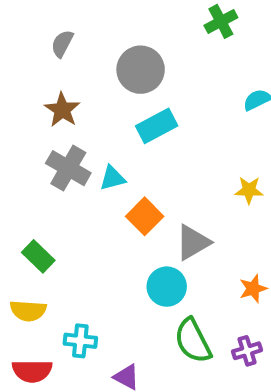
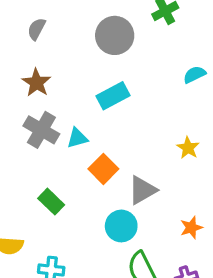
gray circle: (141, 70) -> (115, 35), moved
yellow star: (249, 190) -> (188, 148), turned 30
green rectangle: (38, 256) -> (51, 202), moved

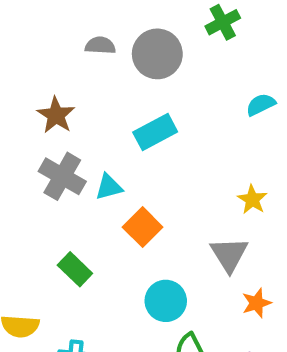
gray semicircle: (37, 29) -> (100, 45), moved, turned 65
gray triangle: (142, 190) -> (229, 254), moved, turned -32

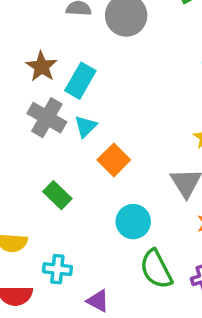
cyan rectangle: (155, 132) -> (80, 81), moved, turned -32
cyan triangle: (109, 187) -> (86, 126), turned -30

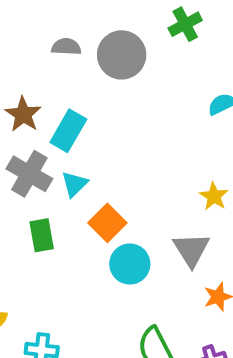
green rectangle: (57, 195) -> (42, 235), moved, turned 36
cyan circle: (133, 222) -> (130, 264), moved

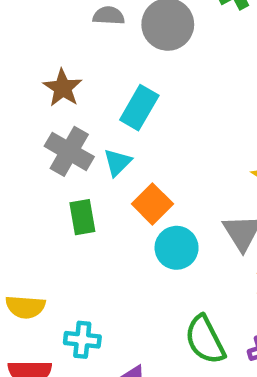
cyan rectangle: (68, 131) -> (139, 108), moved

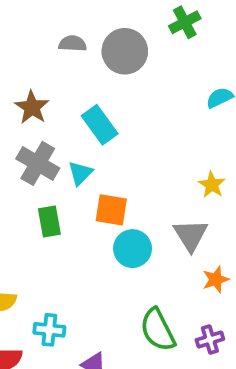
cyan rectangle: (139, 108) -> (100, 125), turned -66
orange square: (152, 204) -> (111, 210), turned -36

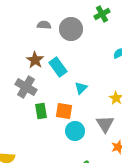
brown star: (32, 107) -> (35, 60), moved
cyan triangle: (80, 173) -> (81, 88), moved
green rectangle: (49, 221) -> (41, 111), moved

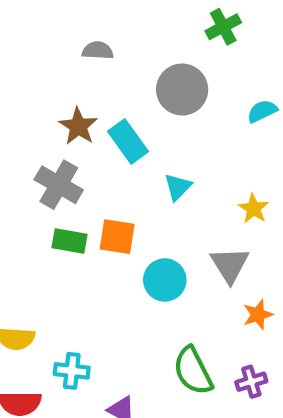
gray circle: (71, 29) -> (182, 90), moved
green rectangle: (41, 111) -> (70, 241), moved, turned -70
orange square: (64, 111) -> (117, 237), moved

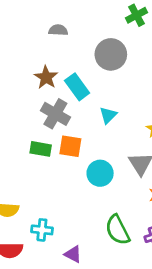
gray cross: (59, 185) -> (55, 114), moved

